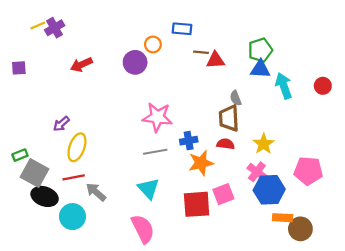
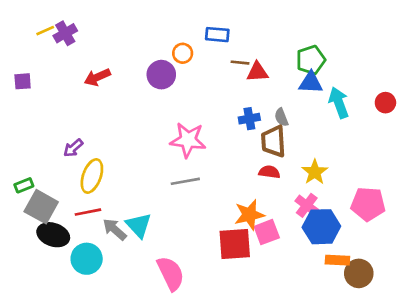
blue cross: (189, 141) -> (249, 119), moved
orange star: (201, 163) -> (249, 215), moved
cyan triangle: (148, 189) -> (139, 225), moved

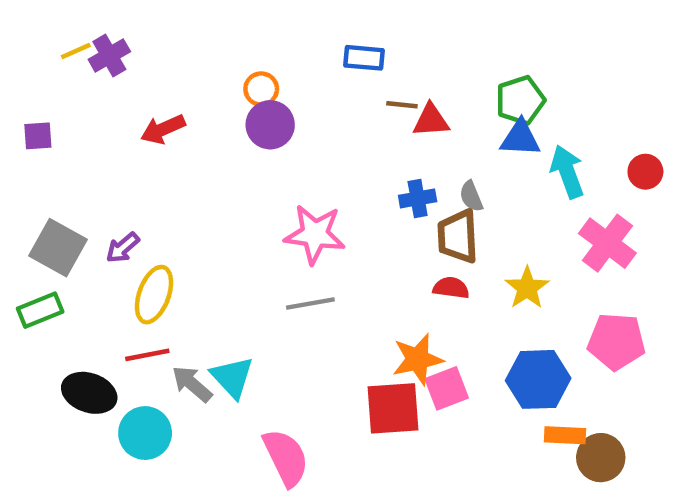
orange circle: (183, 53) -> (261, 89), moved
green rectangle: (24, 185) -> (40, 310), size x1.4
pink cross: (307, 205) -> (607, 243), moved, size x1.4
gray square: (41, 207) -> (58, 248), moved

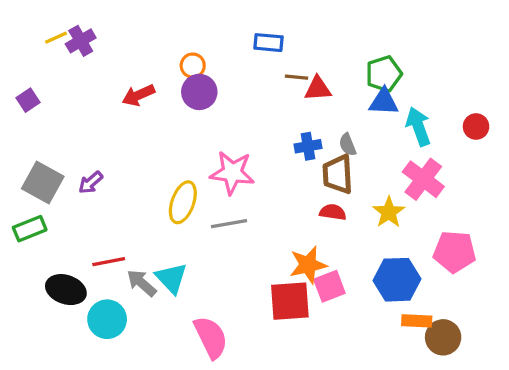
red arrow: (163, 129) -> (138, 95), moved
purple square: (38, 136) -> (28, 100), turned -30
pink cross: (607, 243) -> (423, 179), moved
yellow ellipse: (154, 295) -> (183, 202), moved

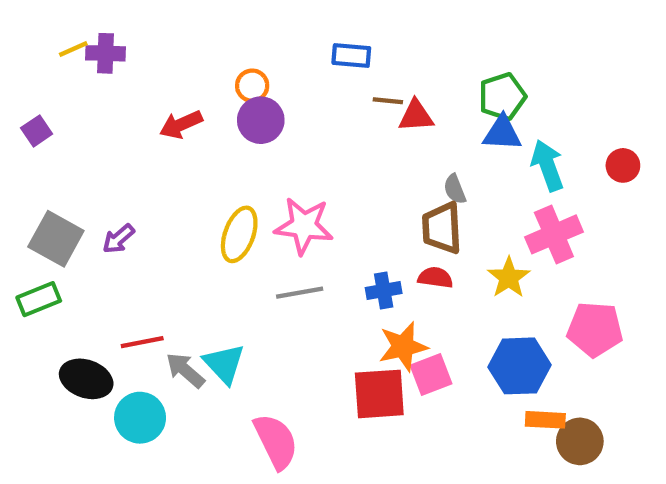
purple cross: (81, 41) -> (106, 53), turned 32
blue cross: (308, 146) -> (384, 290), moved
pink cross: (423, 179) -> (554, 234), turned 30
yellow ellipse: (183, 202) -> (239, 234), moved

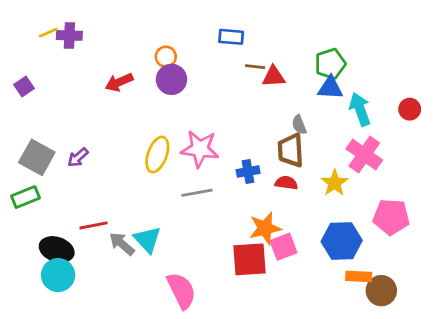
pink cross: (554, 234) -> (364, 155), turned -32
blue cross: (384, 290) -> (248, 172), moved
cyan circle: (140, 418) -> (58, 275), moved

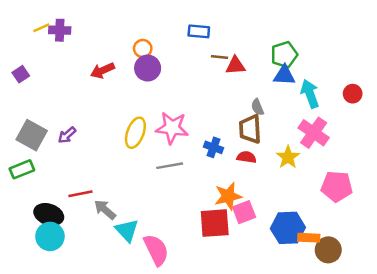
blue cross: (248, 172) -> (214, 147), turned 30
cyan triangle: (147, 240) -> (127, 230), moved
blue hexagon: (342, 241) -> (288, 228), moved

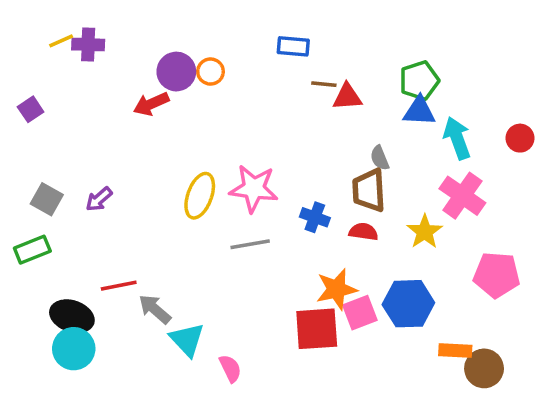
purple circle: (148, 68) -> (176, 72), moved
gray square: (32, 135) -> (47, 199), size x0.7
blue hexagon: (288, 228) -> (408, 304), moved
pink semicircle: (156, 250) -> (230, 368), size x0.6

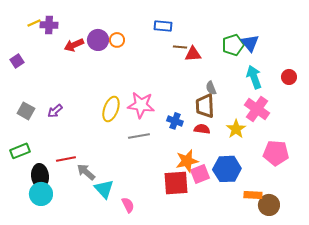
red arrow: (151, 104) -> (74, 45), moved
blue triangle: (419, 111) -> (250, 43), moved, turned 48
green rectangle: (32, 250) -> (20, 151), moved
black ellipse: (72, 316) -> (40, 176), turned 65

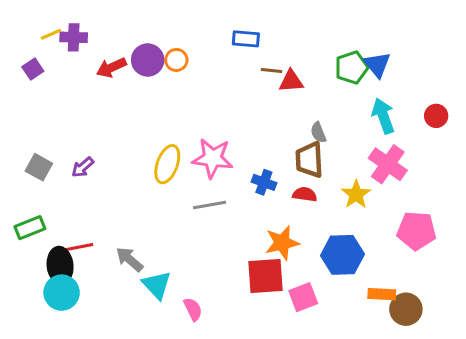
purple square: (17, 61) -> (33, 69), moved
red line: (66, 159) -> (78, 247), moved
pink square: (200, 174) -> (303, 297), moved

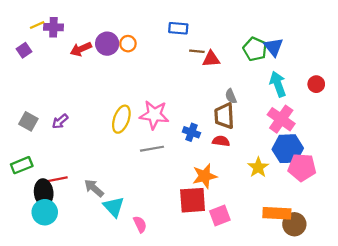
green pentagon: (352, 68) -> (255, 49), turned -30
yellow star: (356, 194) -> (258, 167), moved
blue hexagon: (342, 255) -> (288, 149), moved
orange rectangle: (382, 294) -> (277, 213), size x1.4

